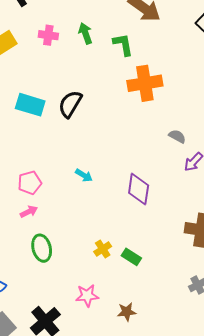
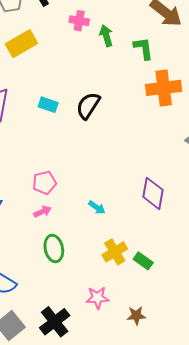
pink cross: (48, 35) -> (79, 21), moved
cyan rectangle: (30, 105) -> (48, 105), size x0.7
cyan arrow: (84, 175) -> (97, 207), moved
yellow cross: (103, 249) -> (115, 252), size x1.4

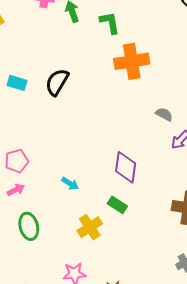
green rectangle: (143, 261) -> (117, 205), moved

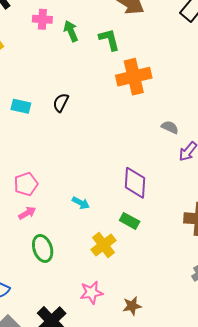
black semicircle: (57, 82) -> (61, 103), size x0.7

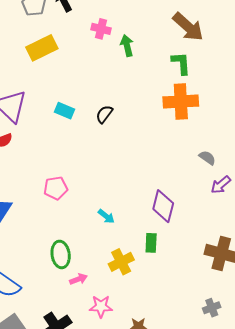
green L-shape: (109, 40) -> (181, 63), moved
pink arrow: (27, 213) -> (78, 279), moved
green rectangle: (130, 221) -> (151, 243), turned 54

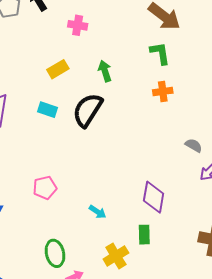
green arrow: (127, 46) -> (105, 71), moved
yellow rectangle: (42, 48) -> (58, 69), moved, size x0.7
orange cross: (181, 102) -> (163, 91), size x0.6
black semicircle: (104, 114) -> (88, 110), size x1.8

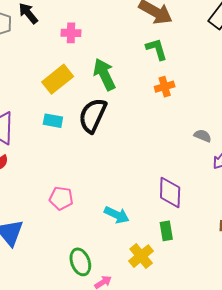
yellow rectangle: (58, 69) -> (58, 79), size x1.4
green arrow: (105, 71) -> (104, 74), size x1.5
pink pentagon: (45, 188) -> (61, 198), turned 30
cyan arrow: (98, 212) -> (117, 215), size x1.4

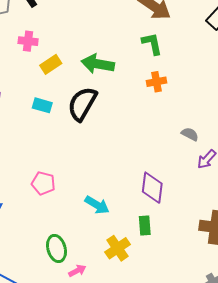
pink cross: (71, 33) -> (28, 41), moved
green arrow: (104, 74) -> (98, 64), turned -60
yellow rectangle: (58, 79) -> (51, 64), size x0.7

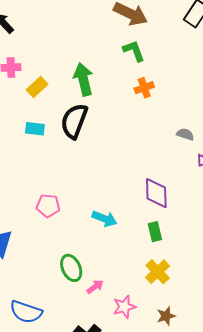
green arrow: (98, 64) -> (83, 79), turned 76
yellow cross: (118, 248) -> (158, 272), moved

